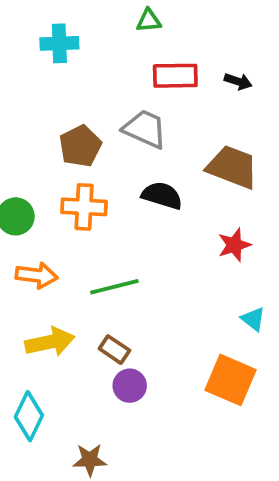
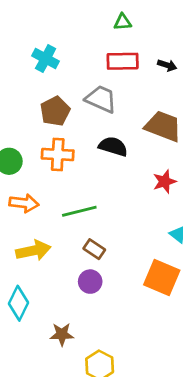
green triangle: (149, 21) -> (123, 22), moved
cyan cross: (59, 43) -> (46, 59), moved, turned 30
brown rectangle: (114, 350) -> (94, 249), moved

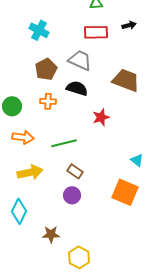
black arrow: (167, 65) -> (129, 25), moved, turned -32
black semicircle: (113, 146) -> (77, 88), moved
orange cross: (58, 155) -> (48, 101), size x0.7
red star: (164, 182) -> (101, 117), moved

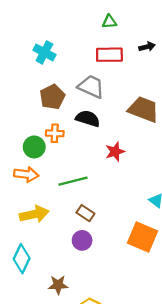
green circle: (12, 106) -> (34, 147), moved

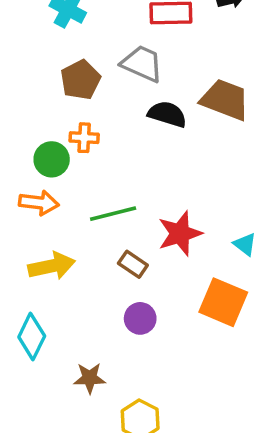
black semicircle: (88, 119) -> (167, 114), moved
red star: (115, 152) -> (180, 233), moved, size x1.4
purple circle: (82, 240) -> (140, 318), moved

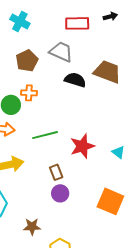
brown rectangle: (133, 264) -> (56, 172), moved, turned 35
orange square: (223, 302) -> (110, 201), moved

